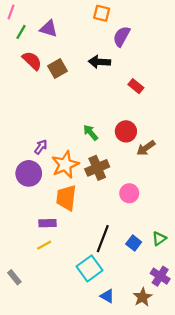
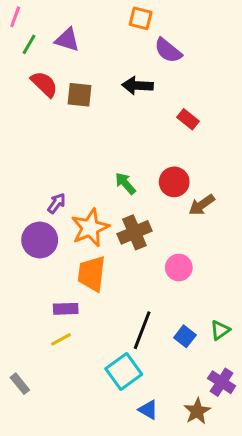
purple semicircle: (122, 36) -> (168, 50), turned -80
brown square: (57, 68) -> (79, 95), turned 36

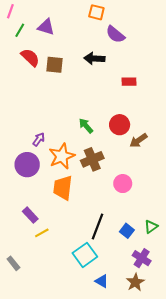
red rectangle: (188, 119) -> (129, 82), turned -40
purple rectangle: (66, 309) -> (30, 215), moved, turned 49
purple cross: (222, 382) -> (142, 258), moved

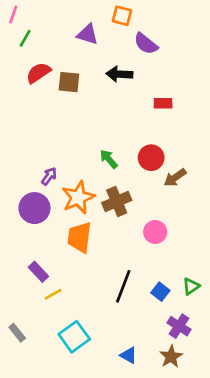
purple triangle: (46, 27) -> (87, 34), moved
red semicircle: (30, 57) -> (38, 73), turned -78
cyan square: (85, 255) -> (74, 337), moved

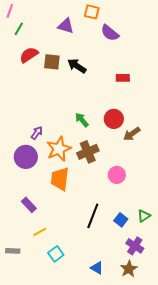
black arrow: (119, 74) -> (77, 66), moved, turned 30
yellow line: (53, 294) -> (40, 232), moved
gray rectangle: (17, 333) -> (13, 251), turned -48
cyan square: (74, 337) -> (56, 254), size x0.7

